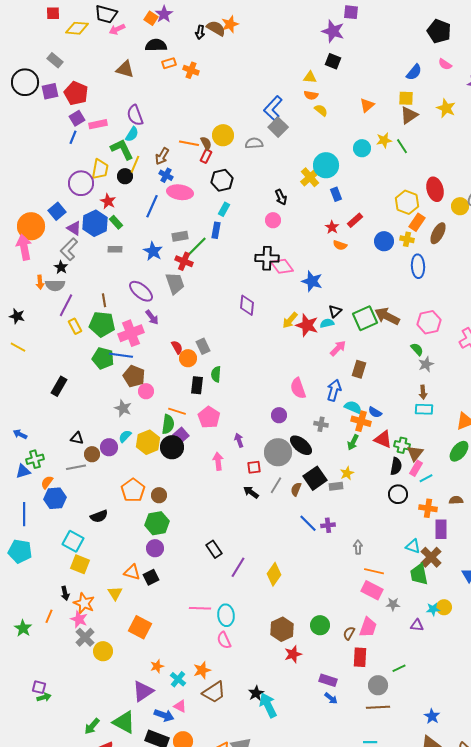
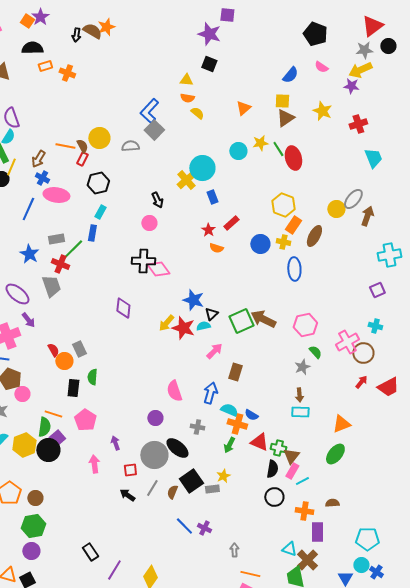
red ellipse: (435, 189) -> (293, 158), moved
blue star: (312, 281) -> (193, 300), moved
green semicircle: (417, 349) -> (315, 352), moved
purple cross: (328, 525) -> (204, 528), turned 32

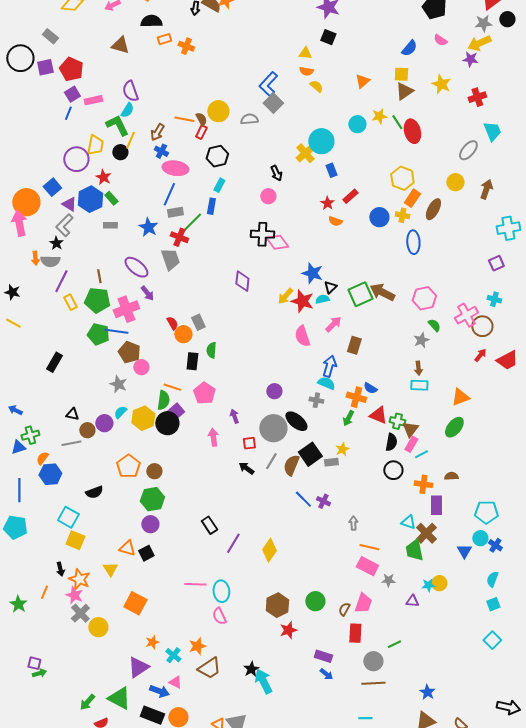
gray ellipse: (353, 199) -> (468, 150), moved
blue line: (28, 209) -> (169, 194), moved
pink semicircle: (174, 391) -> (302, 336), moved
cyan semicircle: (229, 410) -> (326, 383), moved
brown semicircle: (172, 492) -> (291, 465), size x1.5

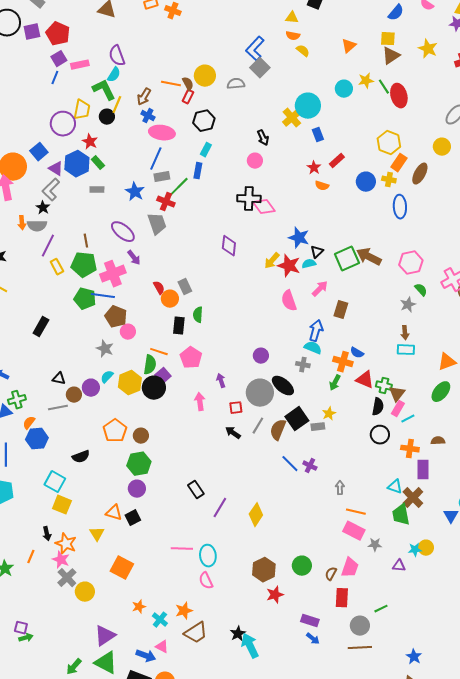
purple triangle: (138, 667) -> (105, 636), moved

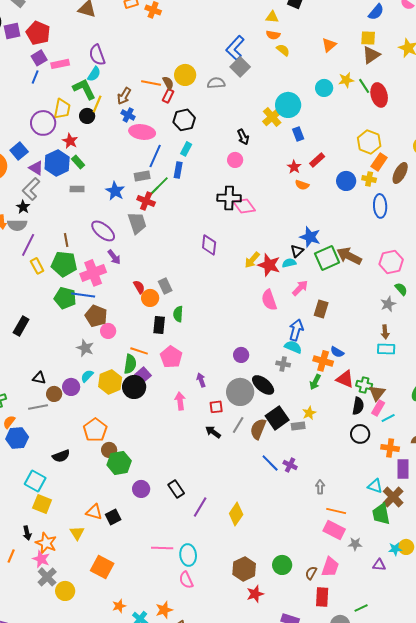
blue line: (156, 159) -> (155, 156), moved
blue star: (299, 238) -> (310, 237), moved
brown circle: (141, 436) -> (109, 450), moved
purple circle: (137, 489) -> (141, 489), moved

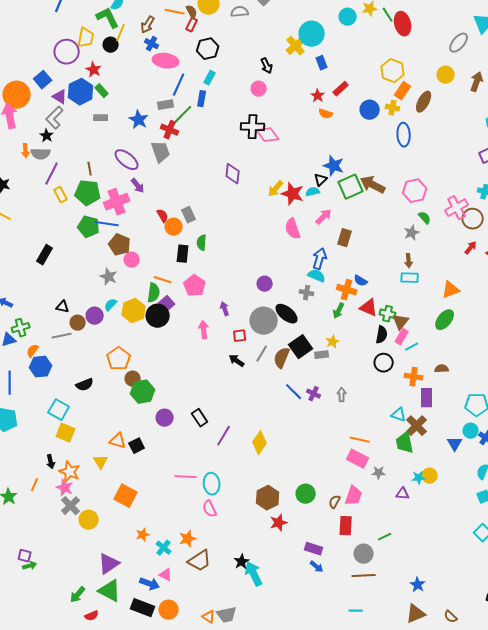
gray arrow: (320, 487) -> (342, 395), moved

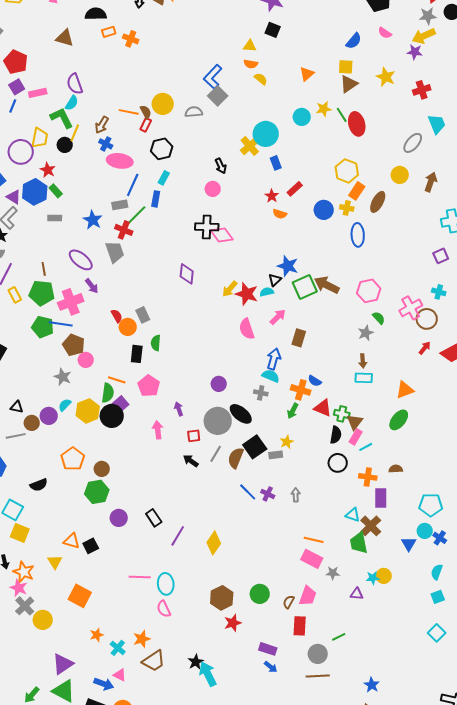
brown circle: (133, 379) -> (102, 469), moved

